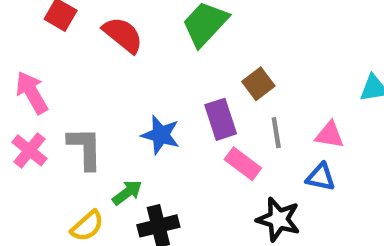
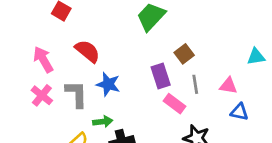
red semicircle: (123, 35) -> (87, 51), moved
blue star: (161, 135) -> (108, 84), moved
blue triangle: (321, 177) -> (239, 112), moved
green arrow: (127, 193) -> (103, 122), turned 30

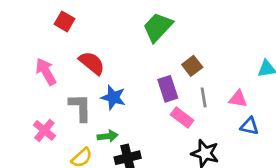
pink cross: (42, 95) -> (44, 130), moved

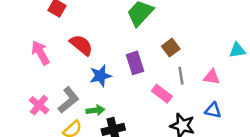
purple rectangle: (168, 89) -> (135, 63), moved
blue star: (113, 97) -> (100, 76), turned -30
gray L-shape: (80, 107) -> (68, 100), moved, turned 52
blue triangle: (250, 126) -> (213, 110), moved

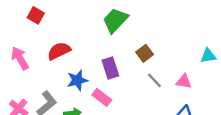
red semicircle: (81, 45) -> (59, 51), turned -65
gray line: (181, 76) -> (154, 80), turned -35
pink rectangle: (162, 94) -> (102, 97), moved

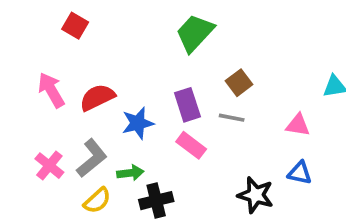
red semicircle: (59, 51) -> (97, 97), moved
gray line: (154, 80) -> (232, 118), moved, turned -35
pink rectangle: (102, 97) -> (191, 145), moved

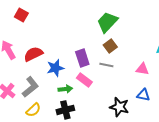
green trapezoid: (195, 33) -> (107, 22), moved
green arrow: (130, 173) -> (65, 89), moved

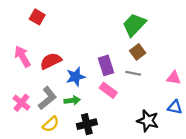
green arrow: (65, 89) -> (72, 100), moved

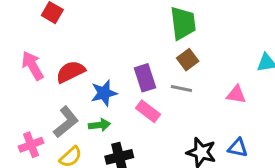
green trapezoid: (134, 25) -> (183, 23), turned 130
pink cross: (21, 103) -> (31, 145), moved, turned 30
blue triangle: (175, 107) -> (238, 148), moved

